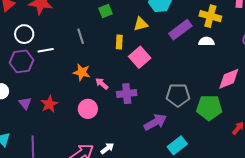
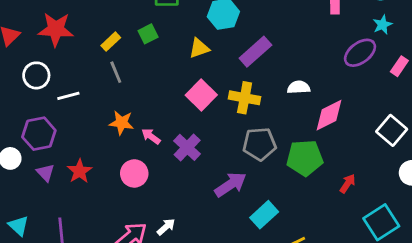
yellow cross: (210, 16) -> (245, 98), moved
yellow rectangle: (119, 42) -> (111, 42), moved, turned 48
white semicircle: (207, 42) -> (299, 87), moved
purple hexagon: (22, 61) -> (39, 134), moved
purple cross: (127, 94) -> (187, 147), turned -36

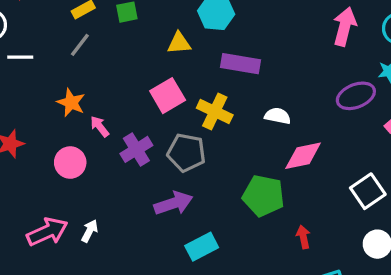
purple rectangle: (255, 52) -> (240, 64), turned 36
gray line: (116, 72) -> (80, 45), turned 45
gray pentagon: (259, 144) -> (186, 153), moved
red arrow: (348, 184) -> (303, 237), turned -60
white arrow: (166, 227) -> (90, 231), turned -36

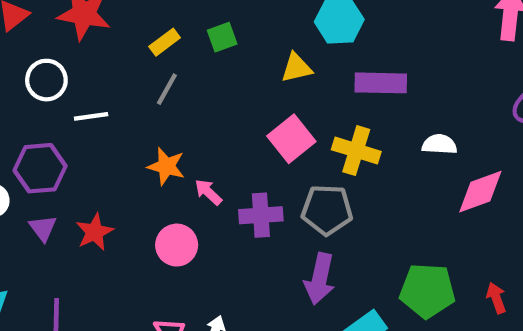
purple cross: (136, 149) -> (261, 215), turned 36
green pentagon: (263, 196) -> (427, 291), moved
purple arrow: (173, 203) -> (320, 279), turned 129

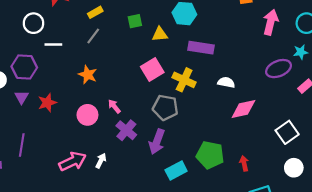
green square: (222, 37) -> (135, 21), moved
pink arrow: (208, 192) -> (114, 106), moved
purple cross: (261, 215) -> (126, 130), moved, turned 36

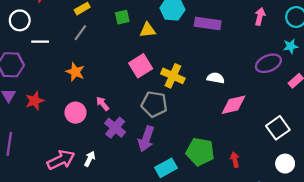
pink arrow: (271, 22) -> (260, 16), size x0.7
purple rectangle: (201, 48) -> (208, 24), moved

